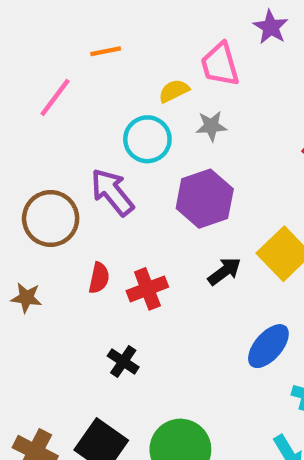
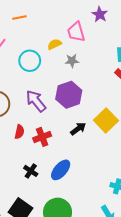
orange line: (106, 51) -> (19, 17), moved
cyan circle: (147, 139) -> (30, 61), moved
purple arrow: (112, 192) -> (36, 101), moved
blue ellipse: (268, 346) -> (61, 170), moved

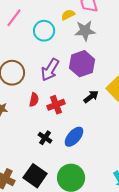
gray star: (72, 61) -> (85, 31), size x1.5
purple arrow: (36, 101) -> (50, 70), turned -110

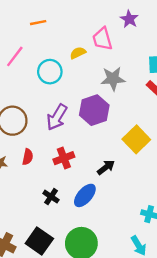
gray star: (85, 31) -> (113, 79), moved
black arrow: (91, 97) -> (106, 167), moved
red semicircle: (34, 100) -> (28, 157), moved

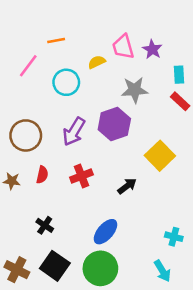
purple star: (129, 19) -> (152, 49), moved
orange line: (38, 23) -> (56, 41), moved
blue ellipse: (85, 195) -> (105, 232), moved
black cross: (51, 197) -> (45, 225), moved

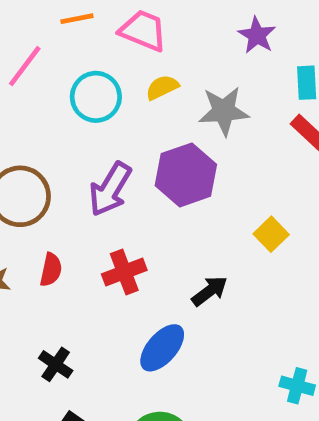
pink trapezoid: (123, 47) -> (143, 31), moved, turned 128
yellow semicircle: (97, 62) -> (162, 87), moved
yellow square: (160, 156) -> (271, 234), size x0.6
blue ellipse: (105, 232) -> (162, 348), moved

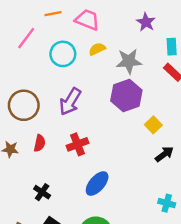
purple hexagon: (186, 175) -> (126, 95), moved
black arrow: (210, 291) -> (164, 154), moved

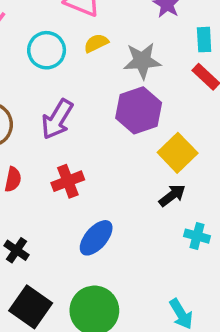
yellow square: (153, 125) -> (178, 153), size x1.5
black arrow: (164, 154) -> (172, 195), moved
cyan cross: (167, 203) -> (197, 236), moved

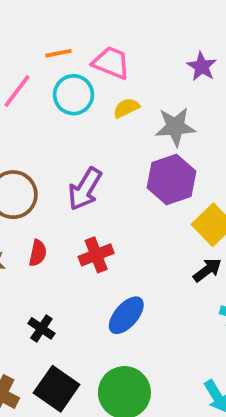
cyan circle: (47, 50) -> (74, 95), moved

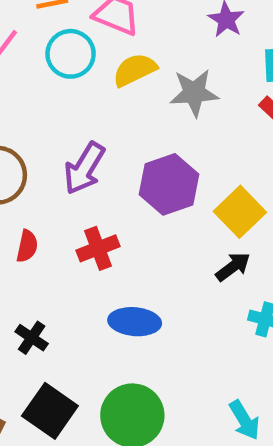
yellow semicircle: (126, 108) -> (135, 70), size x1.4
purple hexagon: (172, 180) -> (169, 184), moved
blue ellipse: (126, 315) -> (135, 322), turned 54

